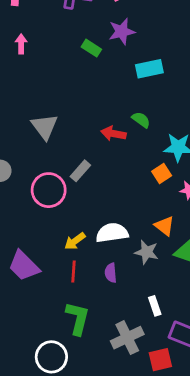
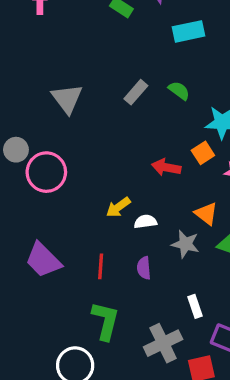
red arrow: (113, 134) -> (166, 167), moved
gray rectangle: (80, 171) -> (136, 92), moved
pink circle: (49, 190) -> (46, 172), moved
white semicircle: (112, 233) -> (145, 222), size x0.6
yellow arrow: (75, 241) -> (118, 207), moved

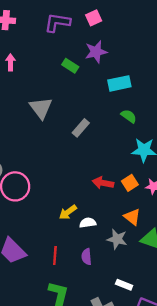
green semicircle: (179, 91) -> (129, 116), moved
gray triangle: (67, 99) -> (41, 108), moved
orange square: (203, 153) -> (130, 183), moved
white rectangle: (195, 306) -> (124, 285), turned -49

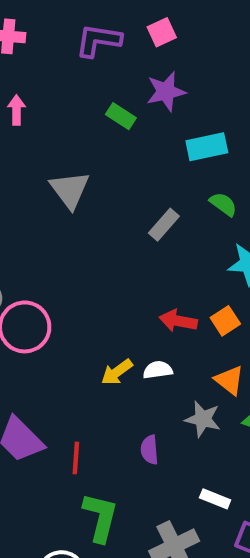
gray rectangle: (81, 128) -> (164, 225), moved
white semicircle: (88, 223) -> (158, 370), moved
red line: (55, 255) -> (76, 458), moved

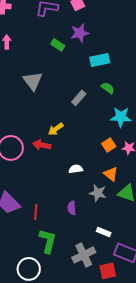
red arrow: (178, 321) -> (42, 145), moved
yellow arrow: (117, 372) -> (56, 129), moved

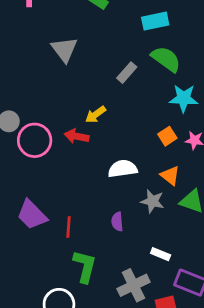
green semicircle: (108, 88) -> (166, 59), size x1.6
white semicircle: (76, 169) -> (123, 169), size x1.5

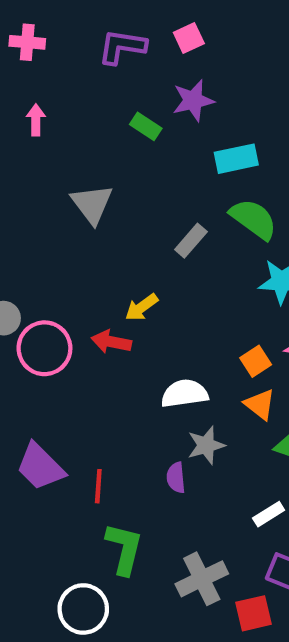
orange square: (167, 136) -> (256, 361), moved
gray star: (152, 201) -> (206, 445), moved, turned -30
white rectangle: (161, 254) -> (269, 514), moved, turned -54

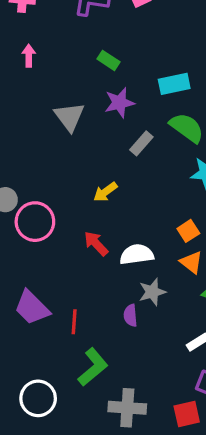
purple star: (193, 100) -> (119, 103), moved
red arrow: (111, 342) -> (96, 243), moved, turned 36
green L-shape: (124, 549) -> (93, 367), turned 36
gray cross: (202, 579) -> (127, 408), moved, turned 30
white circle: (83, 609) -> (38, 398), moved

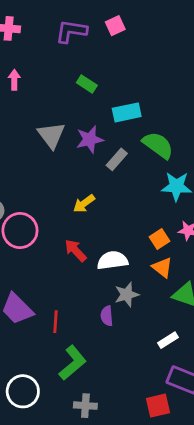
cyan rectangle: (174, 84) -> (127, 112), moved
purple star: (119, 103) -> (90, 139), moved
gray cross: (127, 408) -> (85, 406), moved, size x0.7

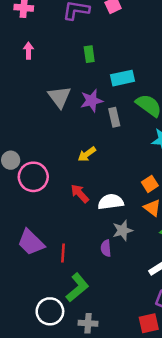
green rectangle: (87, 84) -> (89, 54), turned 49
gray rectangle: (117, 159) -> (114, 117), turned -54
white circle: (23, 391) -> (50, 311), moved

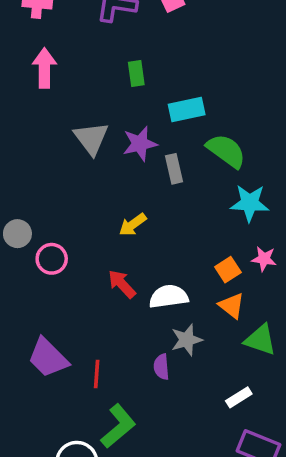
pink arrow: (28, 51) -> (44, 68), size x1.5
pink circle: (33, 177) -> (52, 259), size x0.7

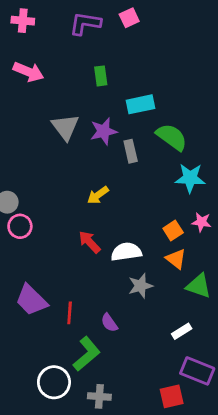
pink arrow: (44, 68) -> (28, 72), turned 112
pink circle: (52, 259) -> (20, 226), moved
purple semicircle: (161, 367) -> (109, 323), moved, turned -30

